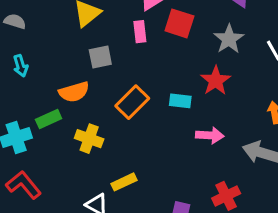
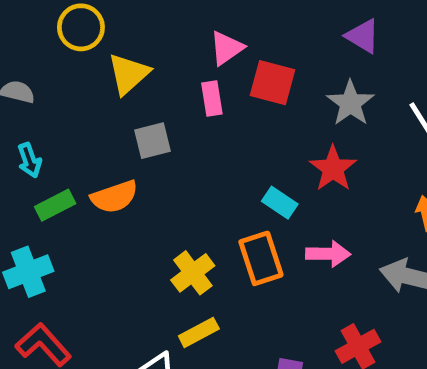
cyan rectangle: (180, 101) -> (280, 203), turned 30
orange rectangle: (132, 102) -> (261, 258), moved, turned -60
green rectangle: (49, 119) -> (55, 205), moved
yellow cross: (89, 139) -> (193, 273), moved, turned 36

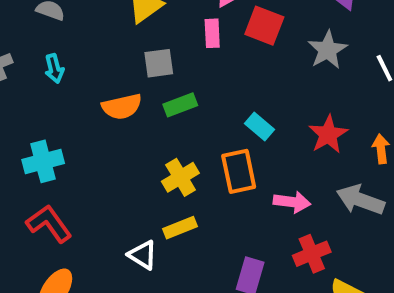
red star: (333, 168) -> (328, 134), moved
green rectangle: (55, 205) -> (180, 105), moved
pink arrow: (328, 254) -> (292, 202), moved

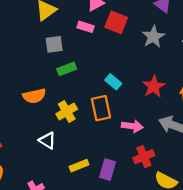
pink rectangle: (212, 33) -> (86, 27), turned -70
orange semicircle: (122, 107) -> (34, 96), moved
yellow rectangle: (180, 228) -> (79, 166), moved
white triangle: (143, 255) -> (47, 140), moved

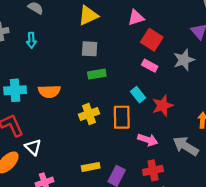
pink rectangle: (86, 27) -> (150, 66), moved
red star: (154, 86) -> (163, 106), moved
orange semicircle: (34, 96) -> (49, 91), moved
white triangle: (47, 140) -> (33, 147), moved

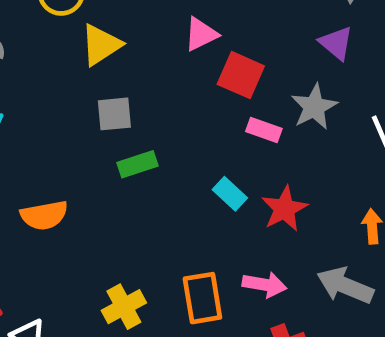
pink rectangle: (150, 66) -> (264, 130), moved
yellow cross: (89, 114) -> (124, 307), moved
orange rectangle: (122, 117) -> (202, 298), moved

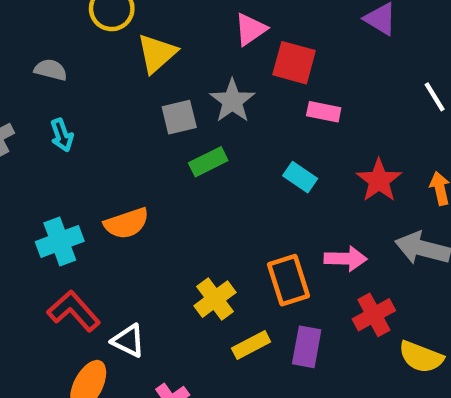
gray star: (314, 107) -> (232, 101), moved
red star: (284, 209) -> (379, 180), moved

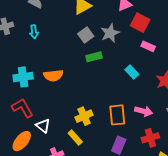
gray square: (179, 117) -> (86, 35), turned -35
yellow rectangle: (251, 345) -> (75, 138), moved, turned 63

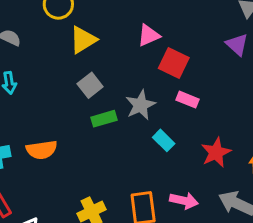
gray star: (110, 33) -> (140, 105), moved

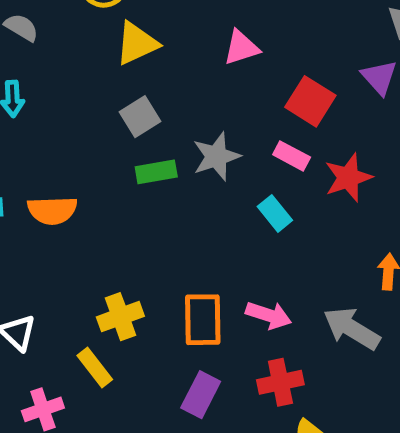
red square: (174, 63) -> (310, 101), moved
cyan rectangle: (164, 140) -> (275, 213), moved
red star: (216, 152) -> (348, 178), moved

